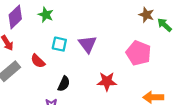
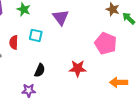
purple triangle: (88, 44) -> (61, 17), moved
red semicircle: (38, 61) -> (14, 42), moved, turned 48

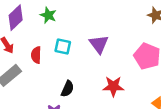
purple triangle: (61, 17) -> (99, 44), moved

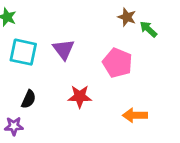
cyan square: (63, 47) -> (23, 52), size x1.5

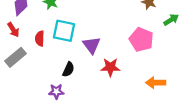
green arrow: (148, 29) -> (171, 20), moved, turned 104
purple triangle: (64, 49) -> (92, 45), moved

